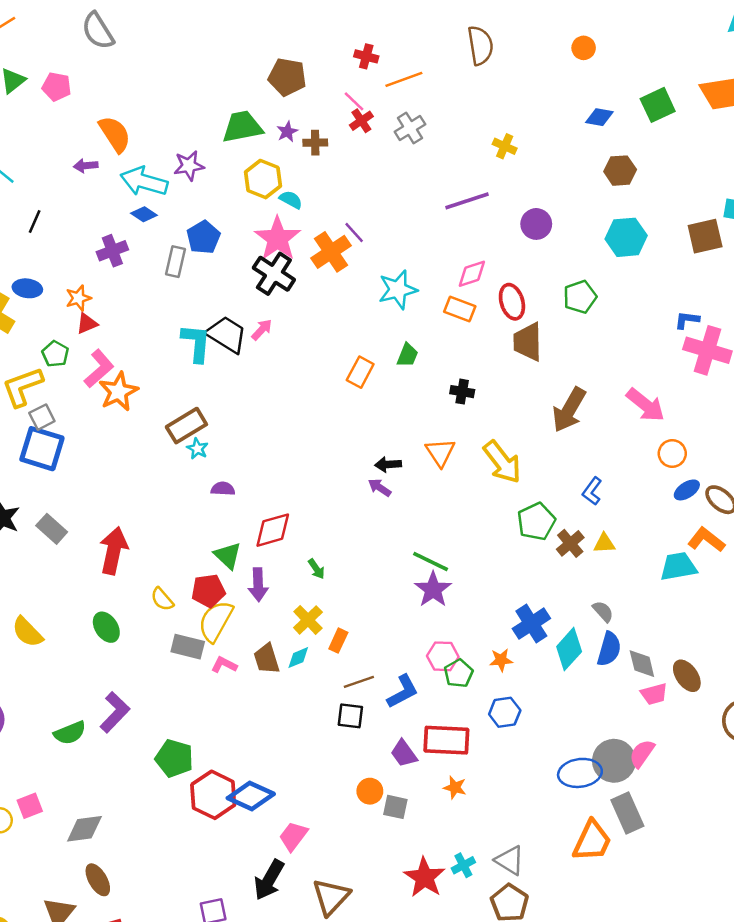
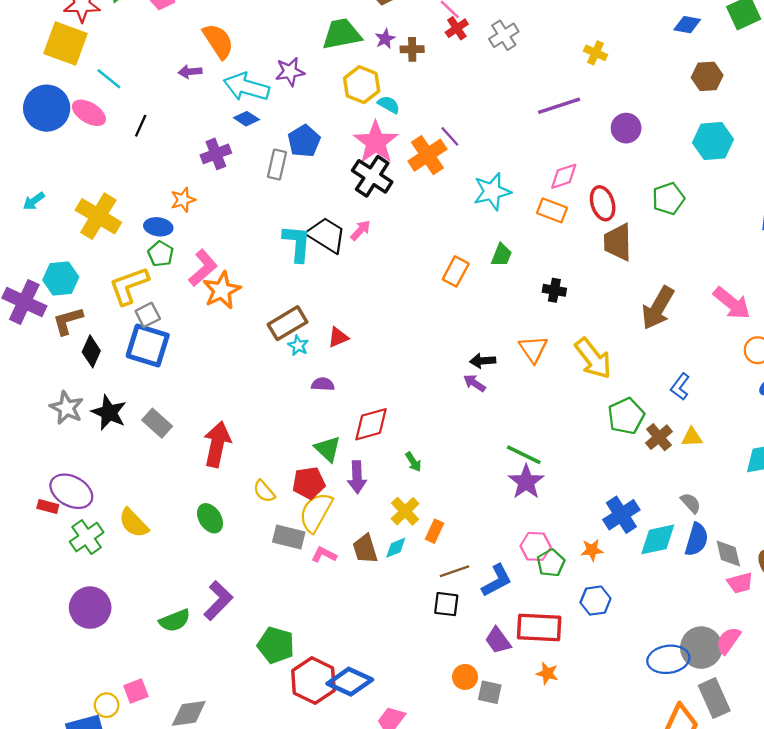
blue ellipse: (27, 288) -> (158, 227), moved
red triangle: (87, 324) -> (338, 337), moved
cyan diamond: (569, 649) -> (658, 539), turned 36

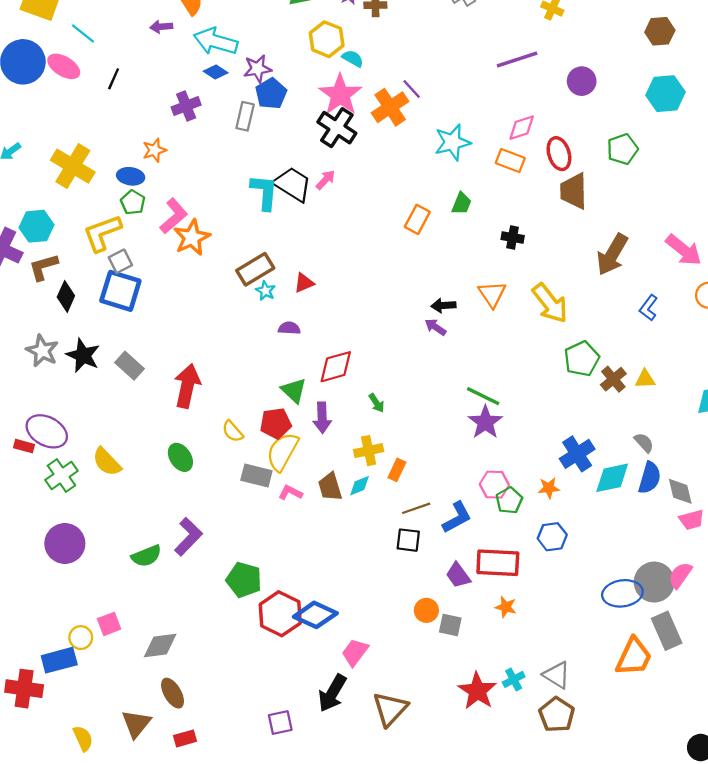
purple star: (290, 72) -> (258, 69), moved
blue L-shape: (680, 387) -> (649, 308), moved
yellow cross: (405, 511) -> (369, 451), turned 32

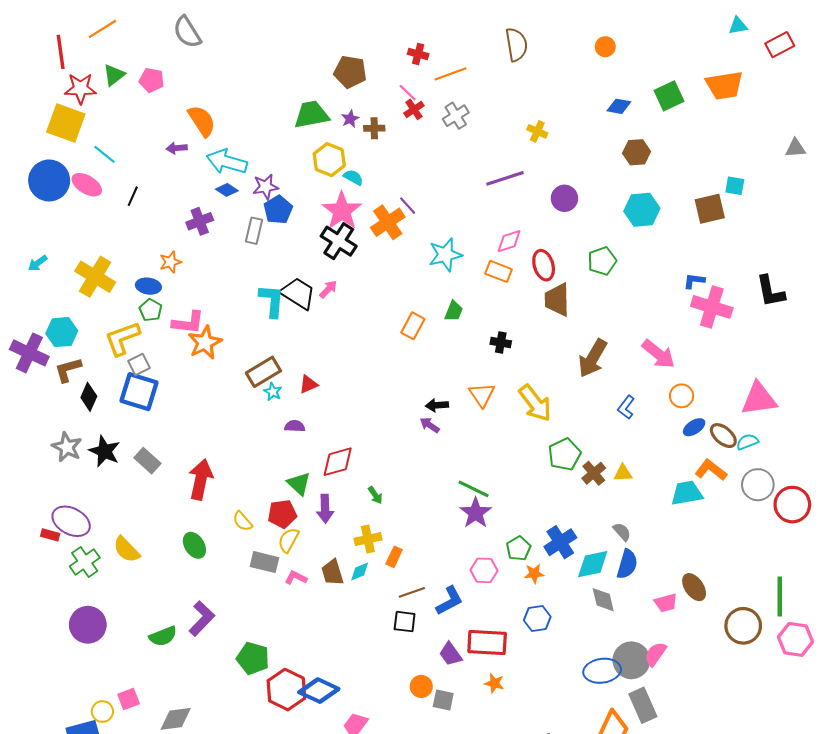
pink L-shape: (174, 216) -> (188, 323), turned 48
yellow semicircle: (282, 452) -> (288, 540), size x0.7
gray diamond: (680, 491) -> (603, 600), moved
green pentagon: (509, 500) -> (518, 548), moved

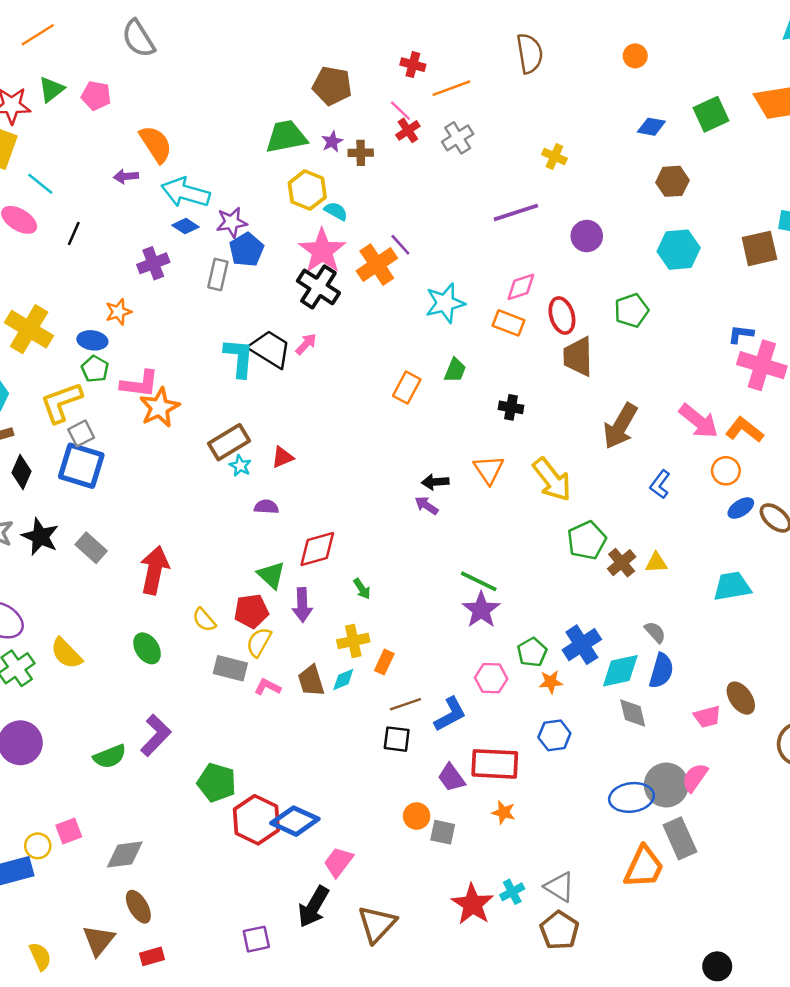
orange L-shape: (711, 470) -> (745, 430), moved

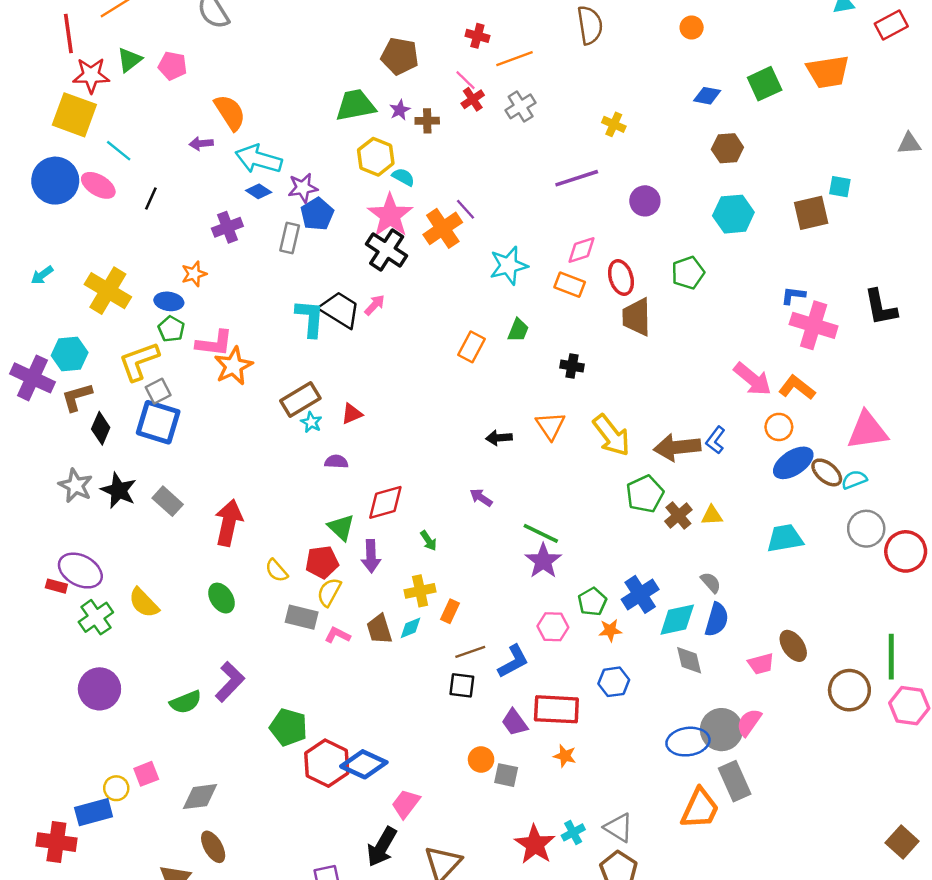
brown arrow: (620, 426) -> (677, 447), moved, turned 54
purple arrow: (427, 506) -> (481, 498), moved
blue ellipse: (741, 508) -> (793, 463), size x1.6

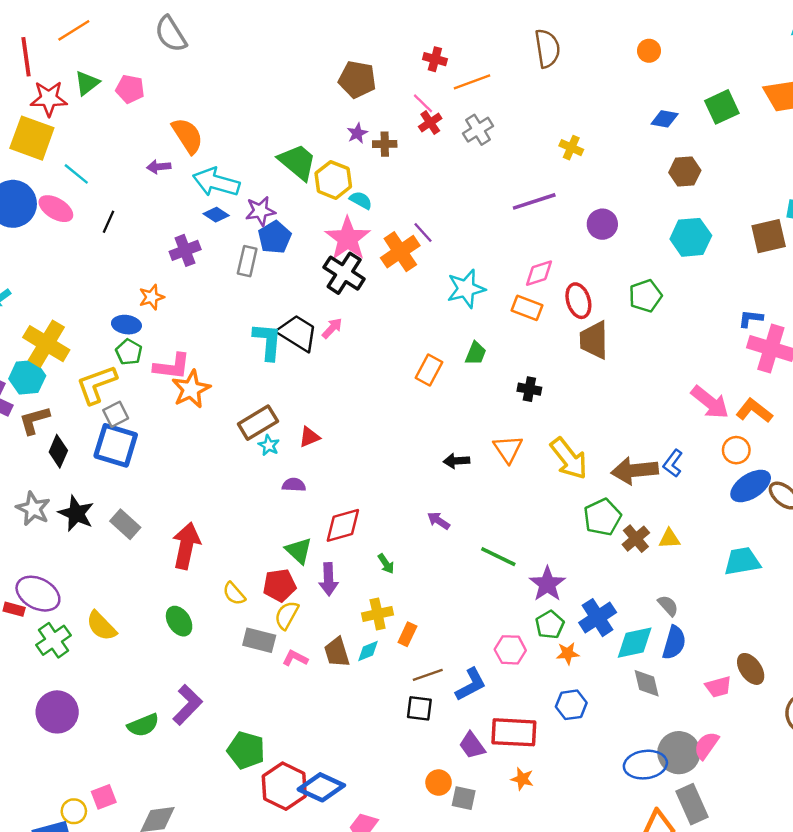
green trapezoid: (355, 105) -> (297, 162), moved, turned 51
yellow cross: (108, 291) -> (46, 344), moved
purple star: (543, 561) -> (547, 584), moved

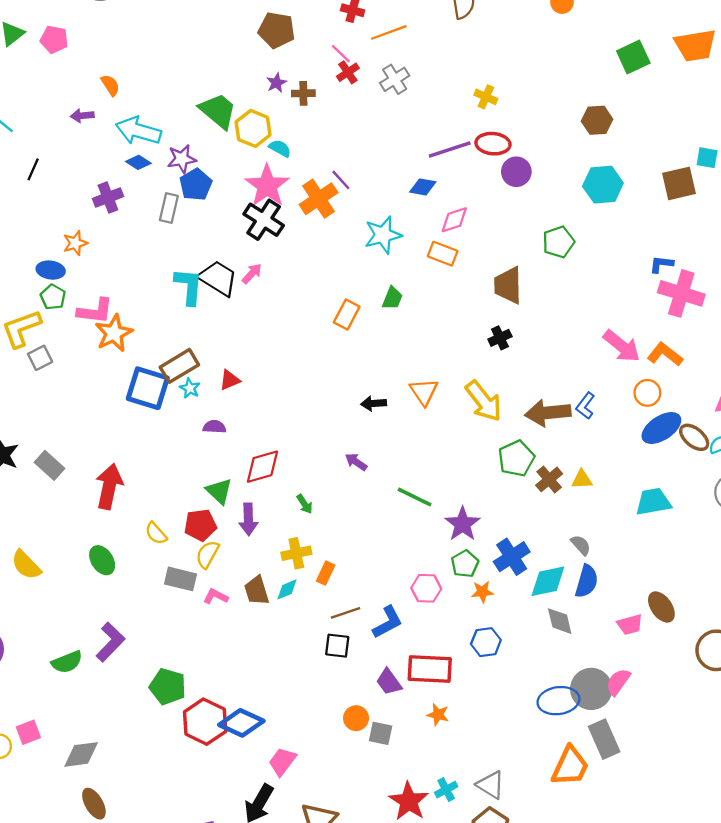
blue diamond: (665, 119) -> (423, 187), moved
orange semicircle: (187, 136) -> (110, 85), size x0.6
red ellipse: (578, 301) -> (493, 144), moved, turned -68
black cross: (529, 389) -> (500, 338), moved, turned -35
blue square: (116, 445) -> (148, 388), moved

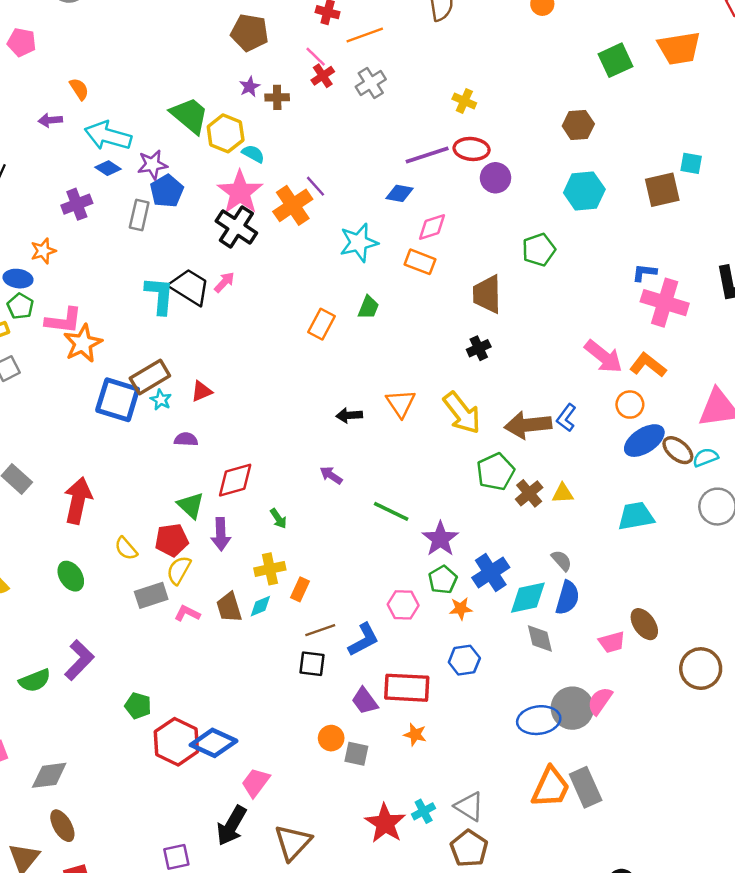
gray rectangle: (181, 579) -> (151, 595), turned -32
green pentagon: (168, 687) -> (138, 706), size x0.7
gray rectangle: (604, 739) -> (586, 787), moved

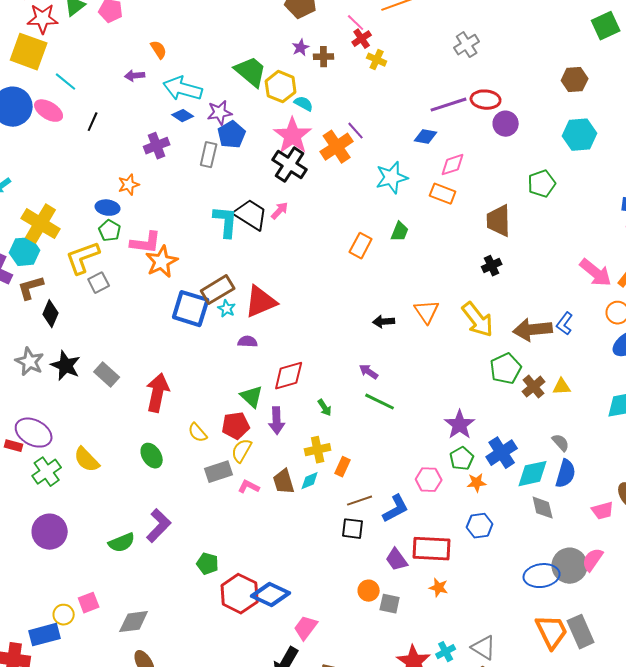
gray cross: (371, 83) -> (467, 45), moved
yellow cross: (464, 101) -> (377, 60), moved
red triangle: (202, 391) -> (261, 302), size x1.8
green line: (391, 511) -> (380, 402), moved
orange trapezoid: (551, 787) -> (552, 632), turned -51

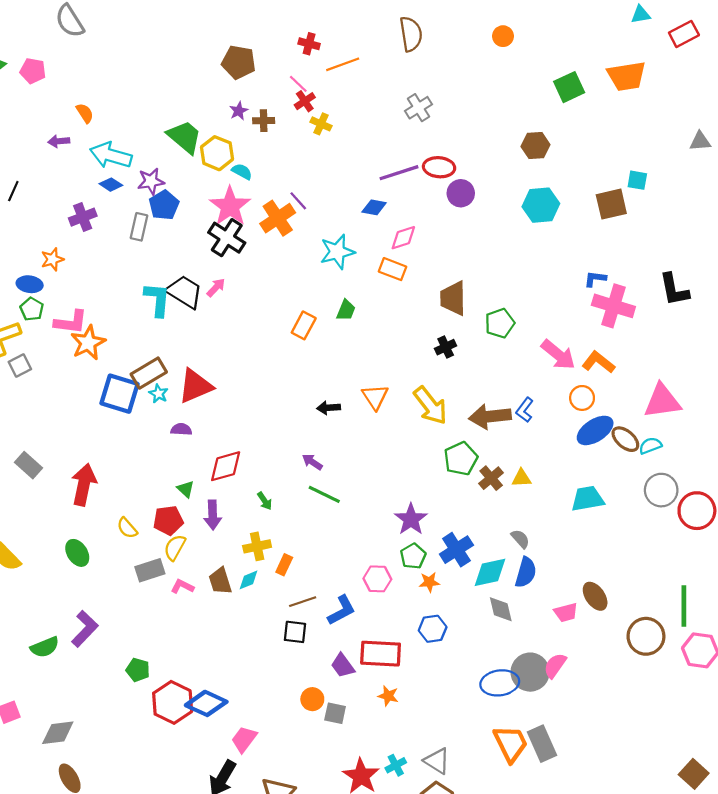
green pentagon: (542, 184) -> (500, 323), moved
green triangle: (252, 397) -> (186, 489), size x0.7

